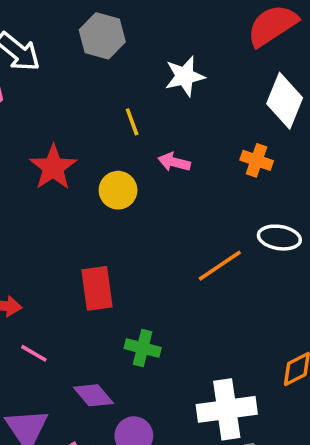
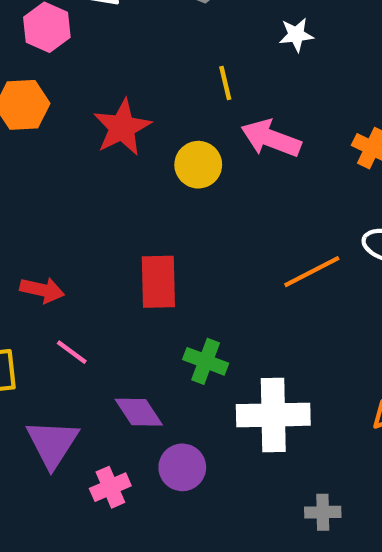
white star: (185, 76) -> (296, 35), size x0.7
pink arrow: (174, 162) -> (271, 138), size x1.5
white cross: (227, 409) -> (273, 415), moved

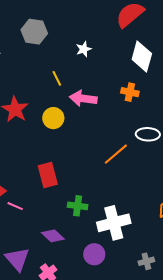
pink line: (72, 352) -> (15, 206), moved
purple circle: (182, 467) -> (94, 254), moved

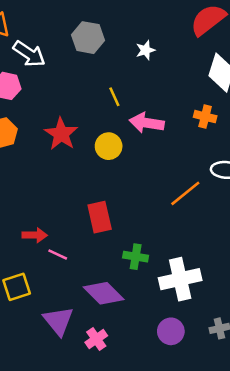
white star: (84, 49) -> (145, 50), moved
purple diamond: (53, 236) -> (104, 293), size x1.4
purple circle: (94, 254) -> (171, 331), moved

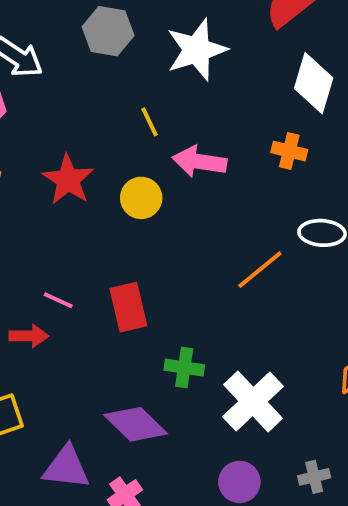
white star: (145, 50) -> (197, 50), size x2.0
pink line: (58, 255) -> (58, 300), moved
white cross: (180, 279) -> (253, 402), turned -30
purple triangle: (58, 321) -> (66, 467), turned -44

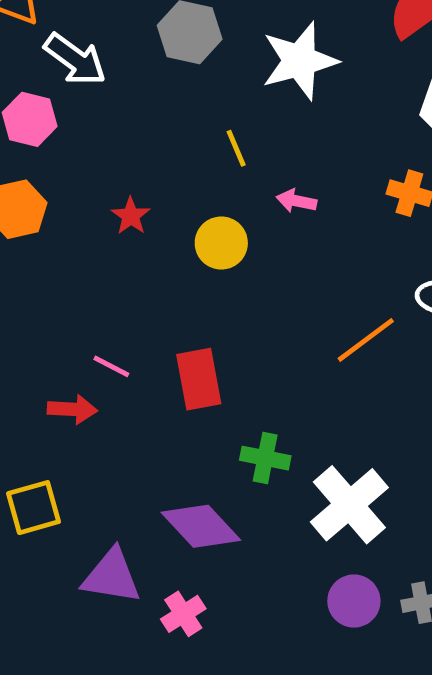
pink arrow: (199, 162) -> (296, 201), size x0.6
red star: (68, 180) -> (131, 216), size x0.6
purple circle: (239, 482) -> (354, 601), moved

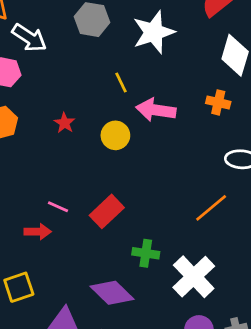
pink arrow: (296, 201) -> (156, 110), size x1.8
orange line: (366, 340) -> (211, 208), moved
red rectangle: (199, 379) -> (107, 211), turned 60

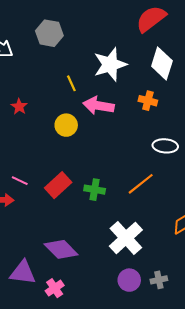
white star: (154, 32) -> (110, 64), moved
red star: (65, 123) -> (19, 107), moved
green cross: (146, 253) -> (95, 190), moved

